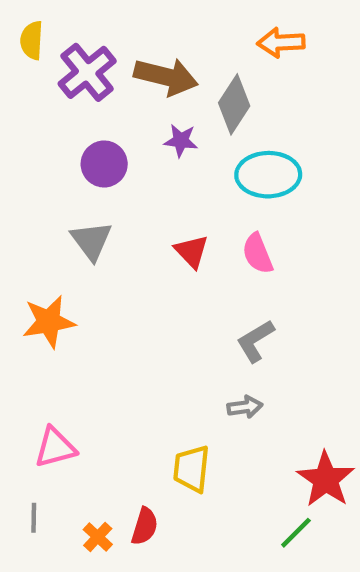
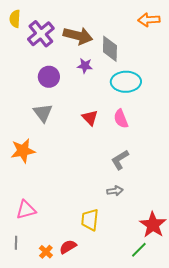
orange arrow: (281, 43) -> (149, 20), moved
gray diamond: (234, 104) -> (110, 49), turned -32
red semicircle: (145, 526) -> (68, 247), turned -138

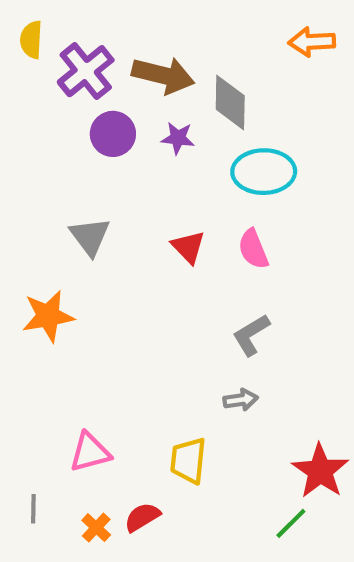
purple circle: (49, 77) -> (113, 134), moved
pink triangle: (26, 210) -> (90, 452), moved

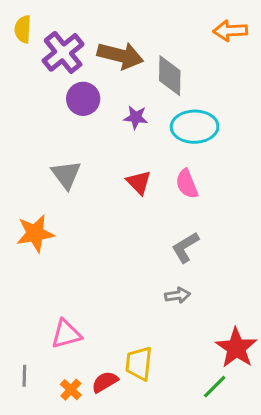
purple star: (178, 138) -> (136, 117), moved
yellow trapezoid: (188, 461) -> (139, 363), moved

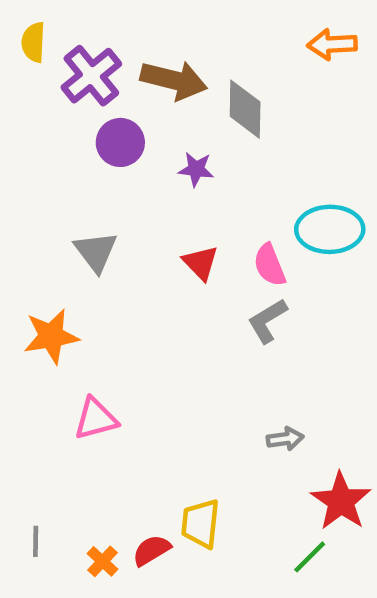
cyan ellipse: (195, 127) -> (330, 229), moved
gray L-shape: (185, 247) -> (267, 321), moved
gray arrow: (178, 295) -> (285, 439), moved
pink triangle: (66, 334) -> (96, 419), moved

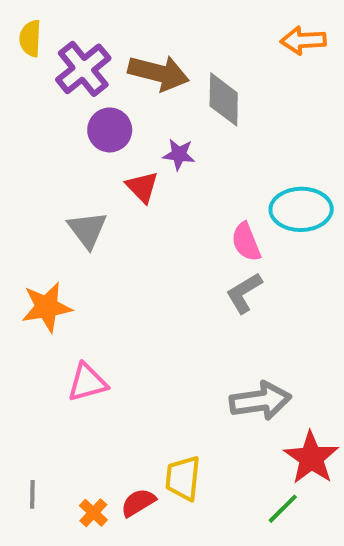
red triangle: (201, 263) -> (142, 187), moved
gray arrow: (285, 439) -> (260, 401), size x1.8

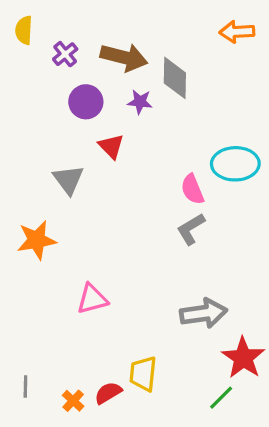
purple cross: (83, 69) -> (65, 54), size x0.6
purple star: (179, 154) -> (140, 102), moved
pink triangle: (87, 382) -> (92, 299), moved

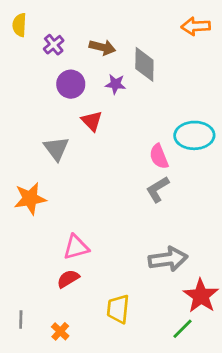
brown arrow: (124, 57) -> (102, 47), size x0.7
red semicircle: (108, 393) -> (68, 279), moved

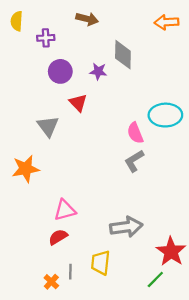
purple cross: (54, 45) -> (46, 38), turned 36
brown arrow: (102, 47) -> (87, 19), moved
gray arrow: (168, 259) -> (126, 227), moved
gray line: (21, 320) -> (70, 272), moved

